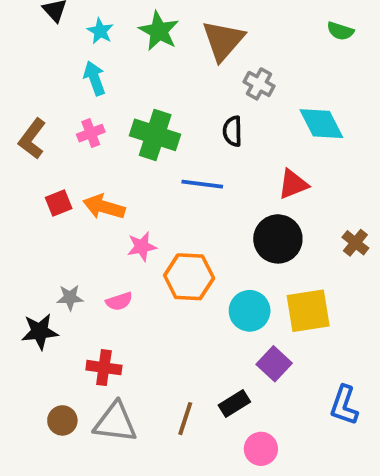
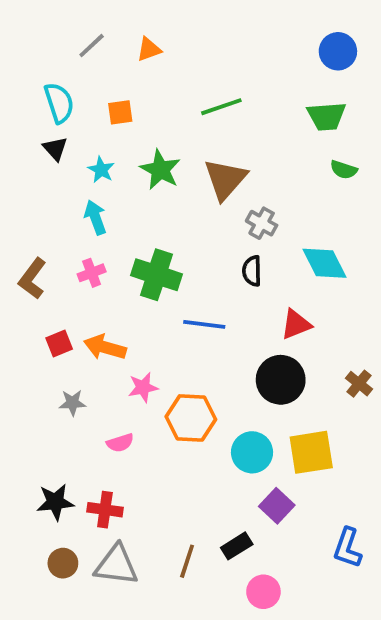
black semicircle: (233, 131) -> (252, 271), moved
gray star: (70, 298) -> (72, 403), moved
black star: (40, 332) -> (55, 502), moved

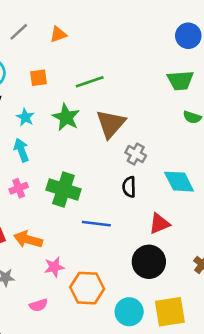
green line: (221, 107) -> (90, 82), moved

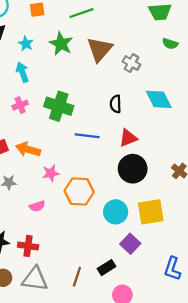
gray cross: (136, 154) -> (131, 63), moved
red triangle: (159, 224) -> (128, 138), moved

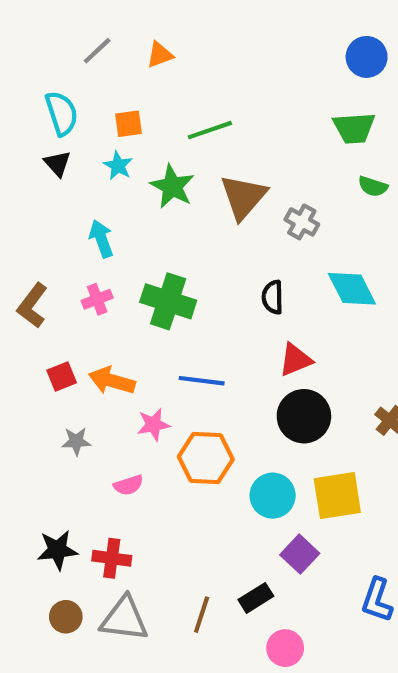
cyan star: (26, 44) -> (118, 166), moved
blue line: (87, 136) -> (202, 381), moved

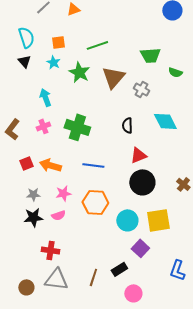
green trapezoid: (354, 128) -> (150, 55), moved
pink star: (154, 425) -> (63, 193), moved
black star: (57, 550) -> (33, 217), moved
brown circle: (66, 617) -> (26, 287), moved

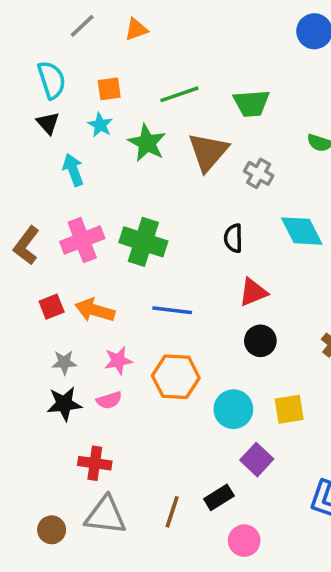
green trapezoid: (150, 55) -> (251, 103), moved
cyan arrow: (45, 97) -> (73, 170), moved
pink cross: (43, 126) -> (82, 240), size x1.6
black circle: (142, 182) -> (260, 341), size x0.7
yellow square: (158, 220) -> (289, 409), size x0.7

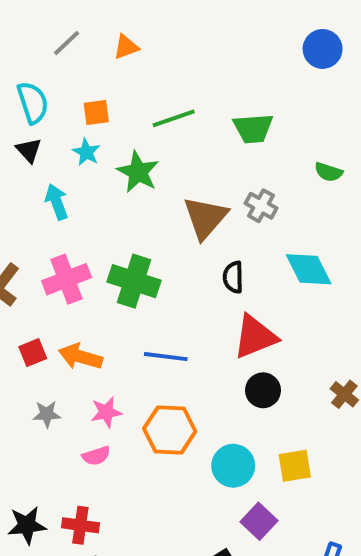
brown triangle: (208, 152) -> (205, 218), moved
red triangle: (253, 292) -> (255, 337), size x1.4
black star: (64, 404) -> (27, 525), moved

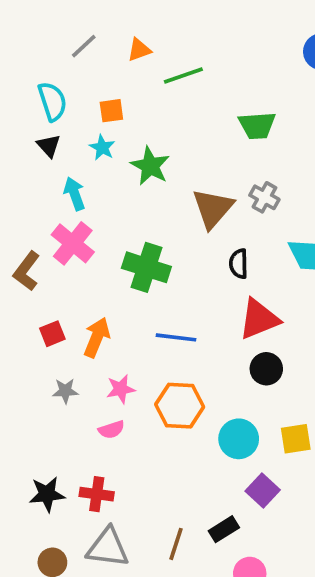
green line: (174, 118) -> (183, 76), moved
pink cross: (67, 279) -> (73, 243), moved, turned -30
orange arrow: (80, 357) -> (97, 337), turned 96

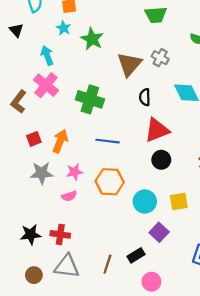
black triangle: (49, 146) -> (16, 30), moved
gray star: (65, 391) -> (42, 173), size x1.5

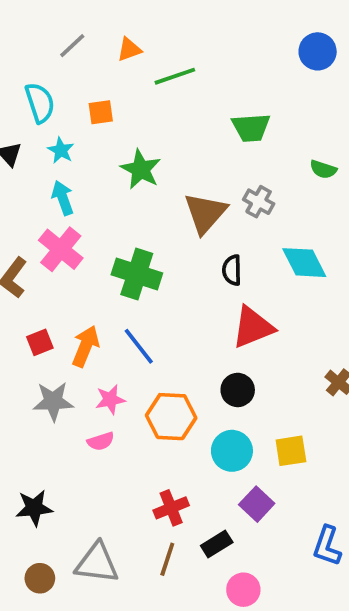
cyan star: (64, 28) -> (61, 150), moved
blue line: (107, 141) -> (139, 346), moved, turned 45
black circle: (161, 160) -> (238, 390), moved
red cross: (60, 234) -> (171, 508), moved, turned -30

